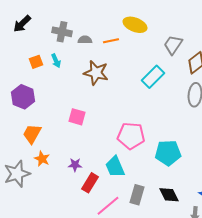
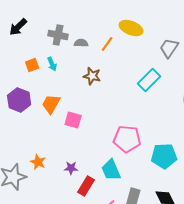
orange line: (111, 41) -> (107, 44), turned -42
brown star: (96, 73) -> (92, 76), size x0.7
orange trapezoid: (32, 134) -> (51, 104), moved

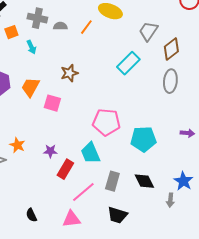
orange square: (32, 65) -> (11, 32), moved
brown star: (92, 76) -> (69, 73), moved, turned -30

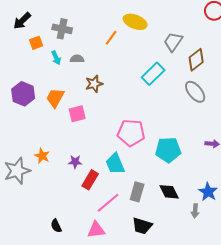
gray semicircle: (60, 26) -> (77, 59), moved
gray ellipse: (170, 81) -> (195, 92), turned -45
pink square: (52, 103) -> (77, 114), turned -30

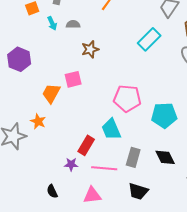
orange trapezoid: (55, 98) -> (51, 93), moved
purple star: (75, 162) -> (71, 164), moved
pink line: (108, 203) -> (104, 168), turned 45

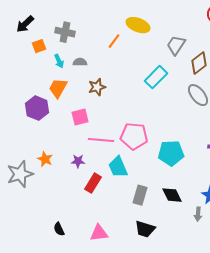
purple hexagon: (19, 59) -> (37, 108), moved
orange trapezoid: (51, 93) -> (58, 88), moved
purple star: (71, 164) -> (78, 161), moved
pink line: (104, 168) -> (101, 140), moved

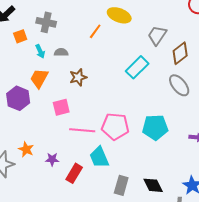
cyan pentagon: (171, 153) -> (155, 127), moved
purple star: (78, 161) -> (52, 159), moved

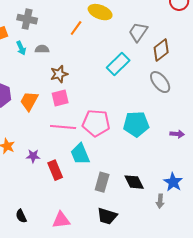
orange trapezoid: (39, 78) -> (29, 101), moved
pink square: (61, 107) -> (60, 98), moved
red rectangle: (74, 173) -> (55, 170), turned -54

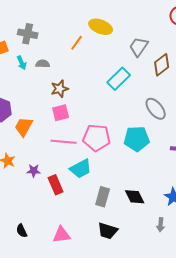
gray ellipse: (160, 82) -> (156, 109), moved
orange trapezoid: (29, 101) -> (24, 127), moved
cyan trapezoid: (80, 154) -> (81, 169), turned -95
gray arrow: (160, 201) -> (161, 225), moved

